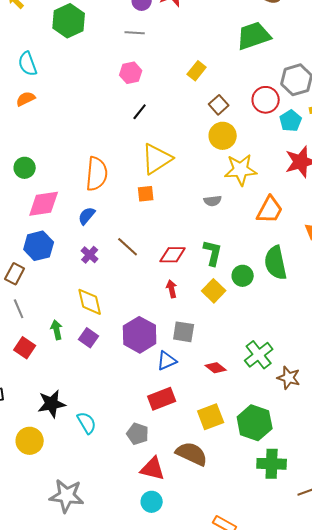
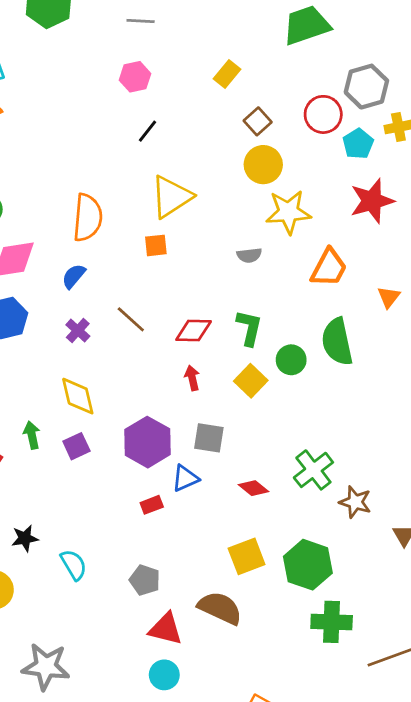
purple square: (89, 338) -> (76, 446), turned 30
red rectangle: (162, 399) -> (152, 505), moved, size x0.6
black star: (52, 404) -> (25, 538), size x0.7

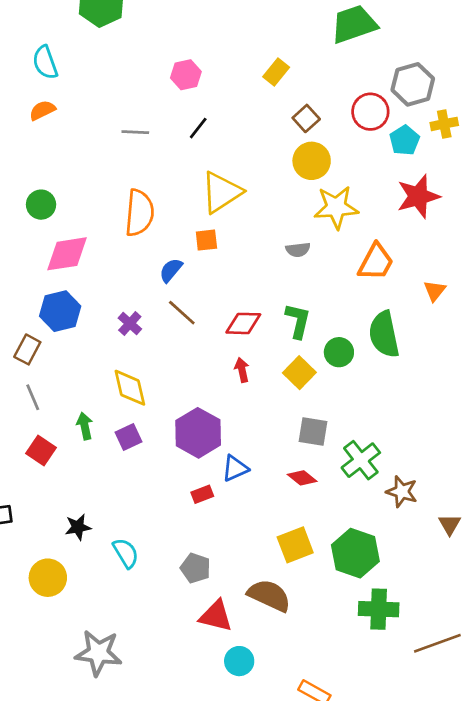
gray line: (141, 21) -> (135, 132), moved
blue semicircle: (74, 276) -> (171, 270), moved
gray square: (209, 438) -> (313, 431), moved
cyan circle: (164, 675) -> (239, 661), moved

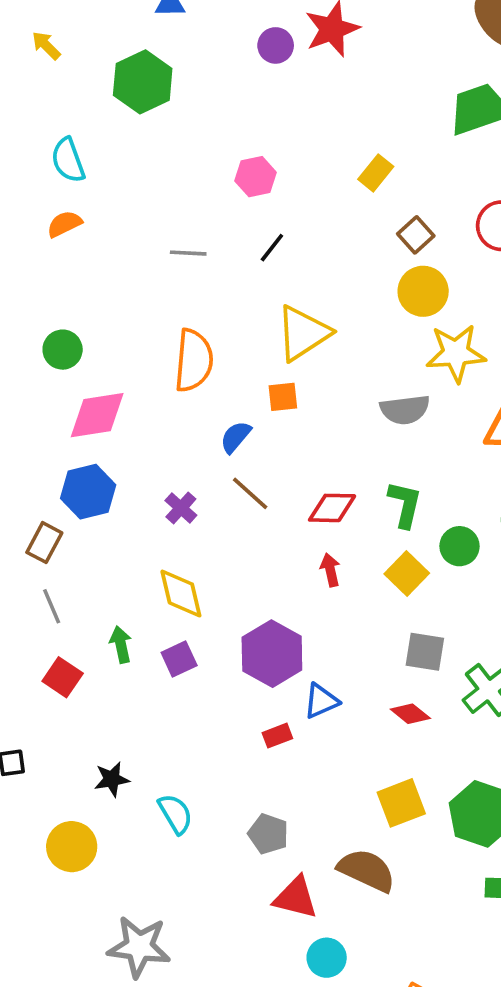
gray semicircle: (298, 250) -> (405, 410), size x1.5

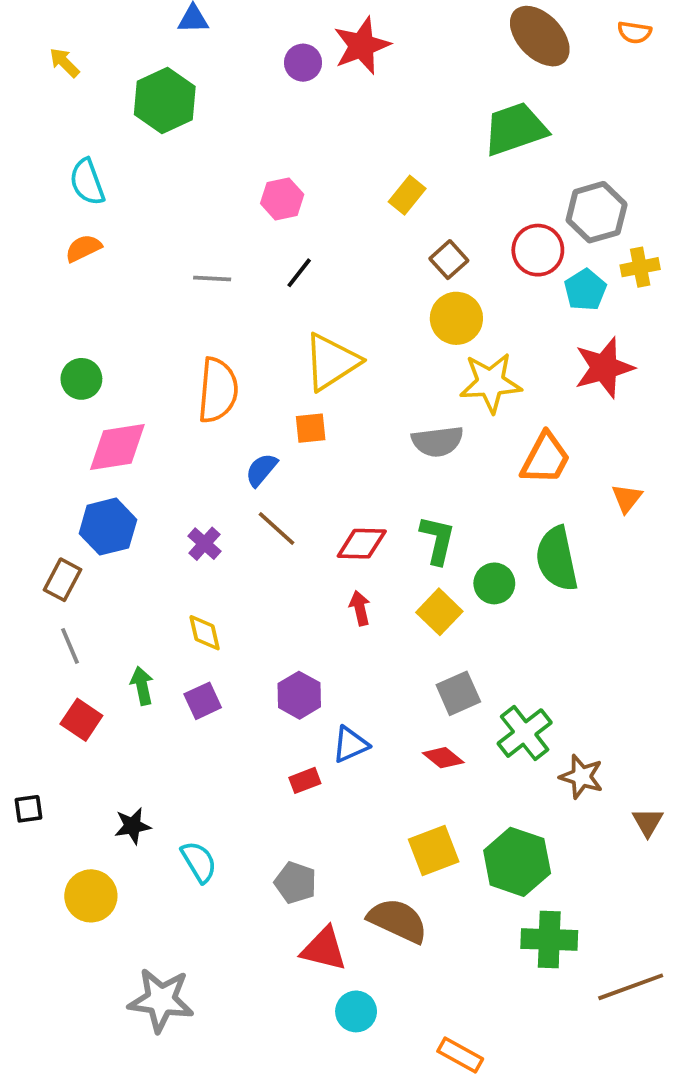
yellow diamond: (181, 594) -> (205, 633), size x0.7
gray square: (425, 652) -> (458, 693), turned -33
purple hexagon: (272, 654) -> (299, 695), size x0.7

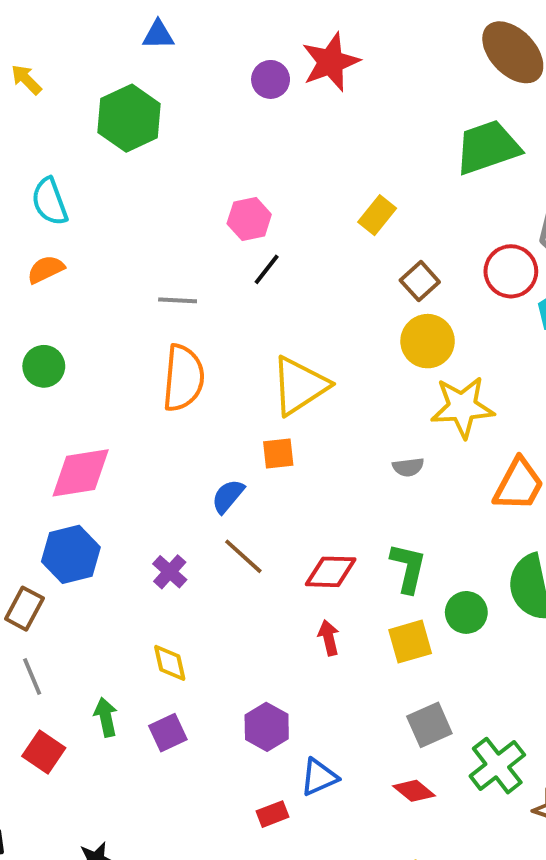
black line: (299, 273) -> (267, 269), moved
green circle: (81, 379) -> (44, 366), moved
orange semicircle: (218, 390) -> (183, 378), moved
gray semicircle: (437, 441) -> (408, 467), size x0.6
yellow square: (439, 612) -> (410, 642), turned 30

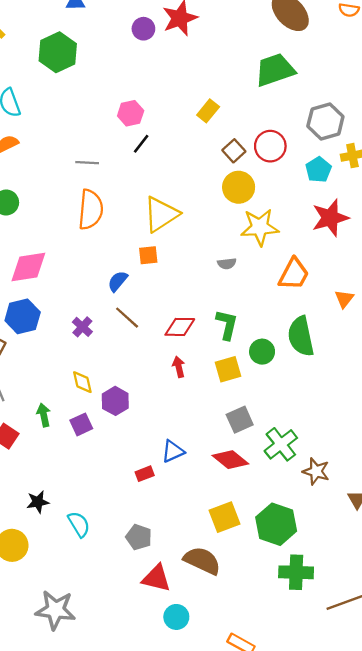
red circle: (511, 271) -> (270, 146), moved
purple hexagon: (267, 727) -> (115, 401), moved
red diamond: (414, 791) -> (230, 460), size x1.4

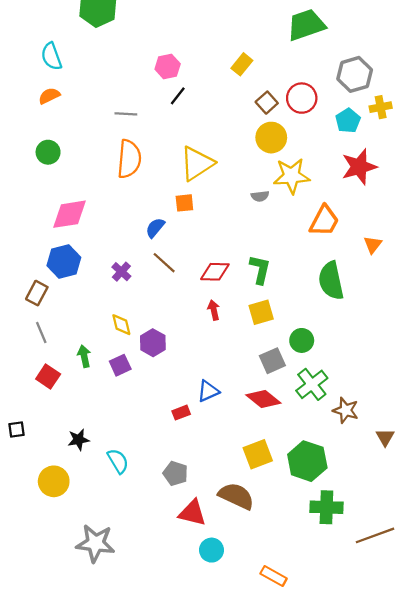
gray semicircle: (227, 264) -> (260, 196), moved
green circle: (262, 352) -> (302, 340), moved

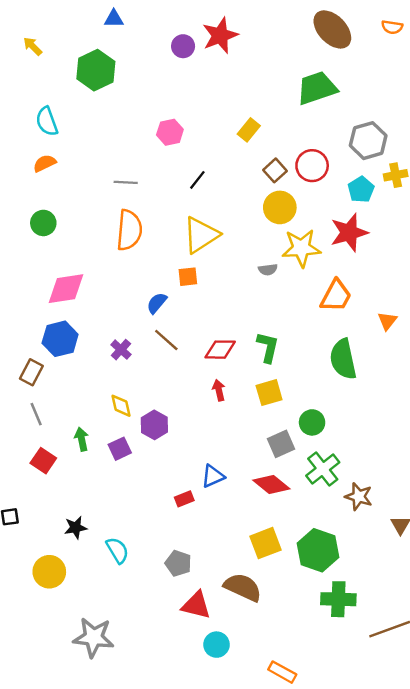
black line: (178, 96) -> (197, 180), moved
red star: (359, 167) -> (349, 233), moved

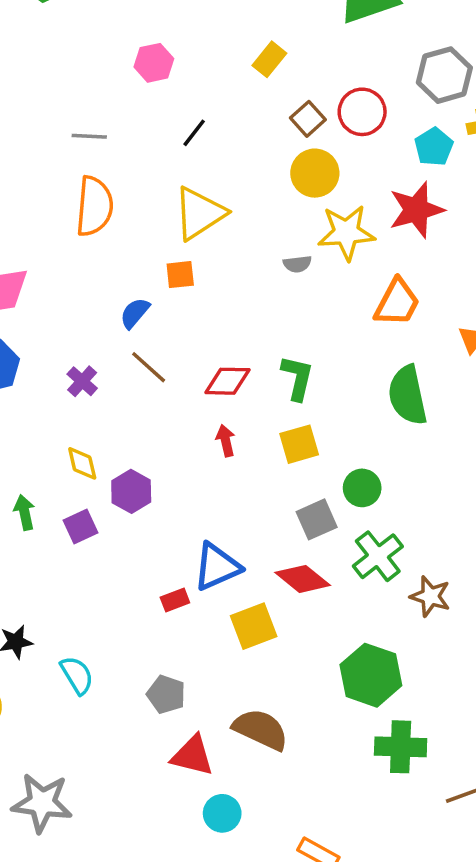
blue triangle: (213, 476) -> (217, 567), size x1.4
yellow square: (265, 543) -> (254, 626), moved

